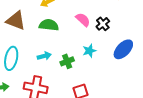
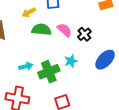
green semicircle: (49, 25) -> (41, 30), moved
green cross: (67, 61) -> (49, 72), size x1.5

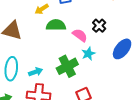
pink semicircle: (64, 30) -> (80, 35), moved
cyan arrow: (26, 66) -> (36, 72), moved

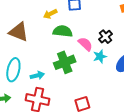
cyan star: (88, 54) -> (100, 56), moved
green cross: (67, 66) -> (65, 62), moved

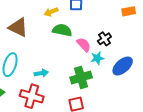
green cross: (65, 62) -> (81, 77), moved
cyan arrow: (37, 75) -> (41, 73), moved

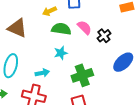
pink semicircle: (84, 45) -> (84, 27), moved
cyan star: (97, 58) -> (61, 53), moved

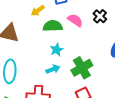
black cross: (104, 36) -> (100, 16), moved
cyan arrow: (42, 73) -> (53, 69), moved

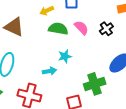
cyan star: (57, 50) -> (65, 56), moved
green cross: (82, 68) -> (95, 84), moved

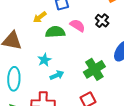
cyan star: (65, 56) -> (44, 60), moved
green cross: (95, 84) -> (94, 69), moved

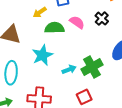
cyan star: (44, 60) -> (42, 55), size x1.5
cyan arrow: (57, 75) -> (69, 69), moved

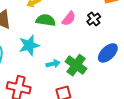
pink semicircle: (77, 22) -> (69, 19), turned 84
green cross: (92, 67) -> (76, 65), turned -35

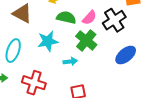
black cross: (94, 19) -> (114, 20), size x1.6
green cross: (76, 65) -> (86, 40), moved

